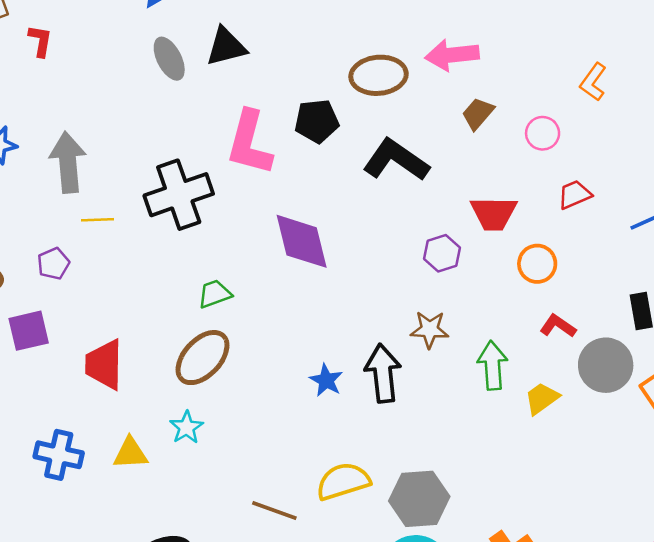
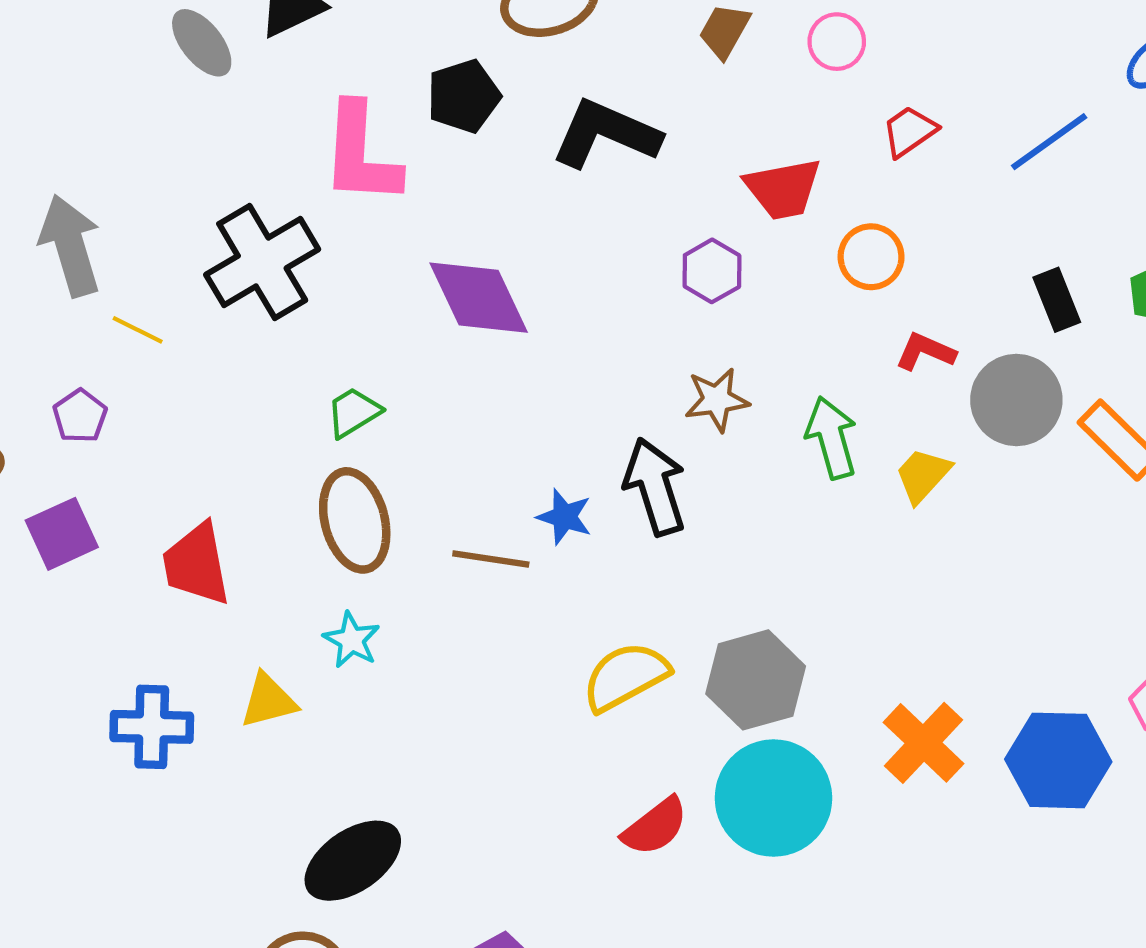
yellow line: (98, 220) -> (138, 330), turned 40
brown ellipse: (203, 358) -> (355, 520), turned -46
brown line: (274, 511) -> (491, 559), moved

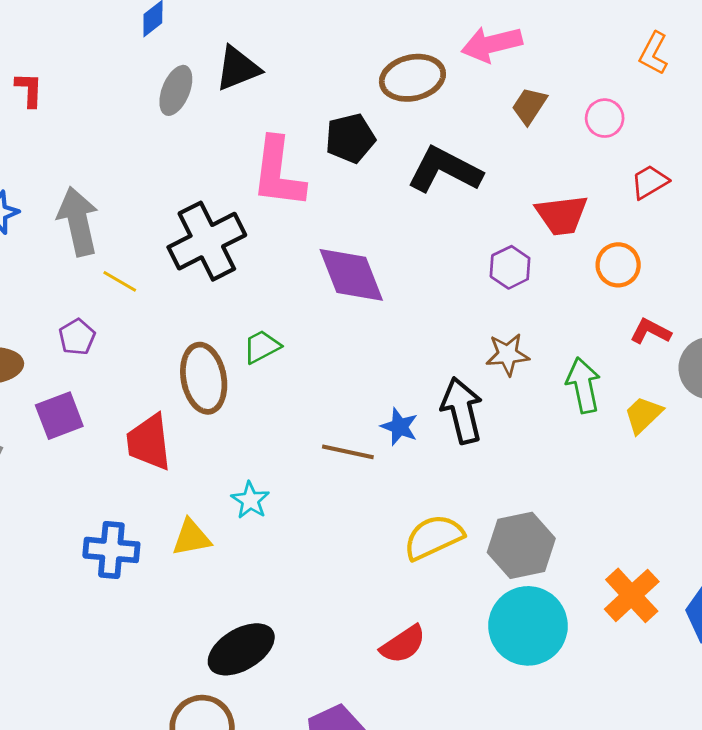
gray ellipse: (202, 43) -> (176, 90), turned 57
brown ellipse: (355, 520) -> (204, 378), moved
red semicircle: (655, 827) -> (403, 644), moved

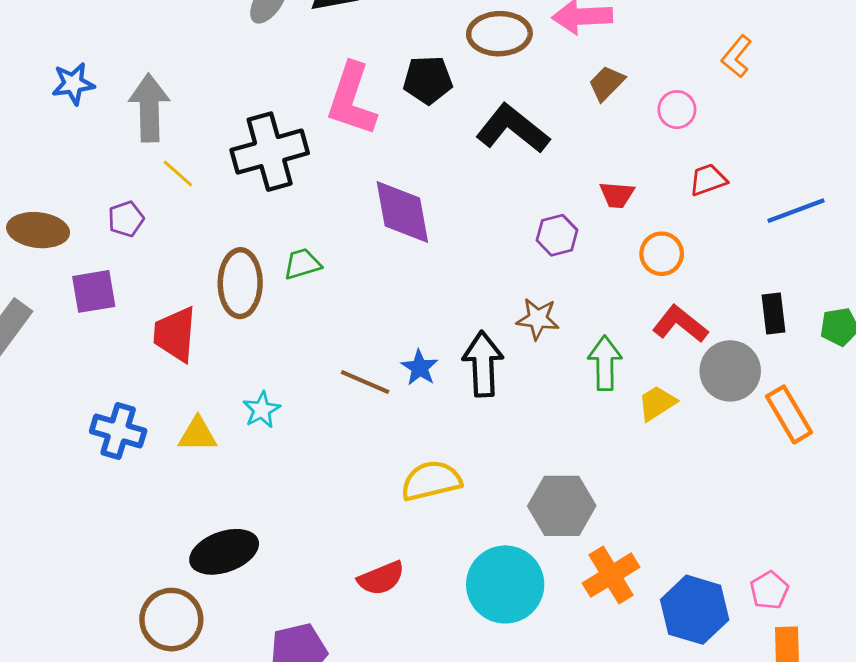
red trapezoid: (562, 215) -> (617, 195), size x0.7
red L-shape: (650, 331) -> (680, 324), size x1.4
gray hexagon: (521, 545) -> (562, 506), moved

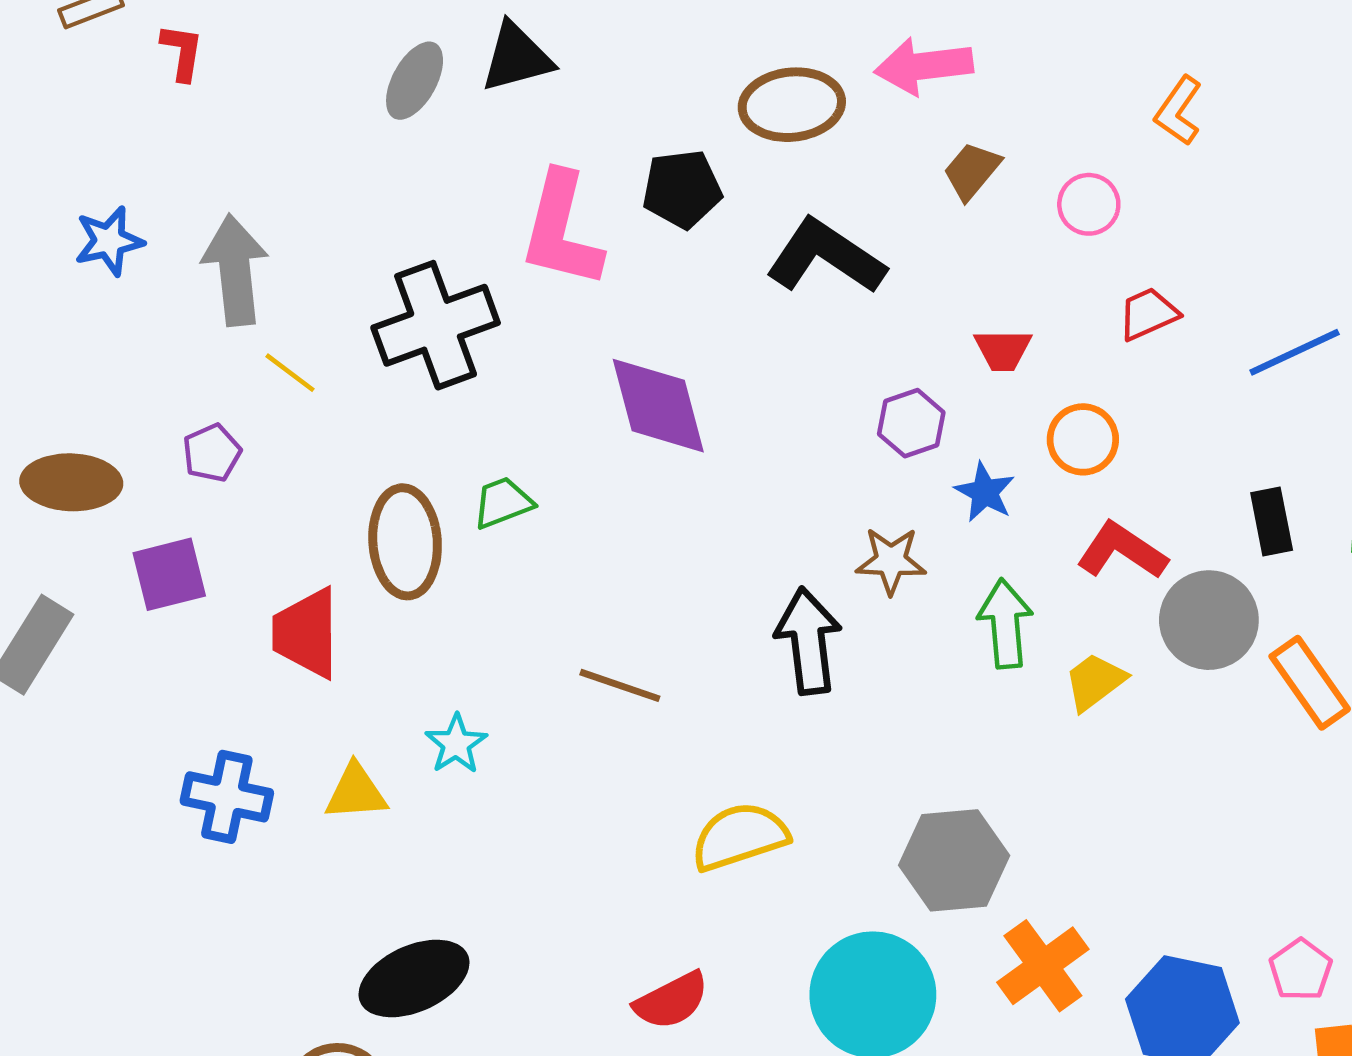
blue star: (420, 368) -> (985, 492), moved

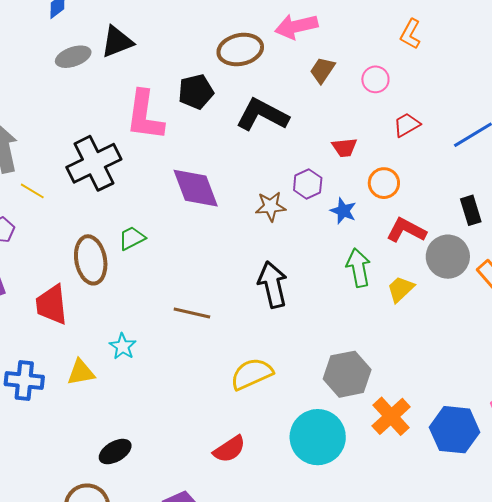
gray ellipse: (415, 81) -> (73, 57), turned 48
brown star: (891, 561) -> (271, 206), moved
black ellipse: (414, 978) -> (115, 452), size x0.7

